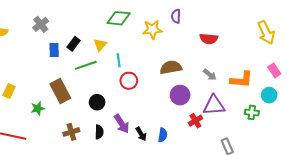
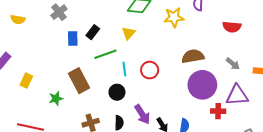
yellow triangle: (100, 45) -> (129, 33), moved
cyan line: (119, 60) -> (124, 69), moved
purple circle: (180, 95) -> (202, 85), size x1.4
red cross: (195, 121) -> (218, 111), turned 32

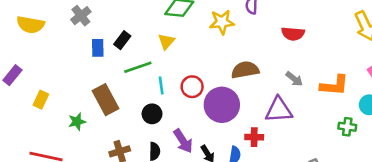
yellow semicircle: (18, 19) -> (30, 25), size x1.5
purple circle: (202, 85) -> (222, 105), moved
purple triangle: (237, 95) -> (279, 110), moved
red cross: (218, 111) -> (254, 137), moved

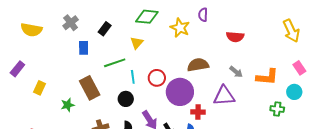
yellow star: (222, 22) -> (180, 28), turned 30
black rectangle: (122, 40) -> (105, 29), moved
red cross: (254, 137) -> (198, 112), moved

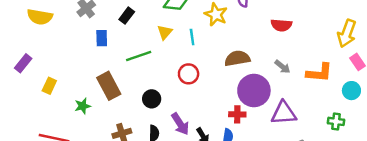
yellow arrow: (291, 31) -> (347, 33), moved, turned 45
cyan line: (133, 77) -> (192, 37), moved
purple circle: (180, 92) -> (254, 91), moved
purple triangle: (224, 96) -> (284, 113), moved
green cross: (277, 109) -> (336, 121), moved

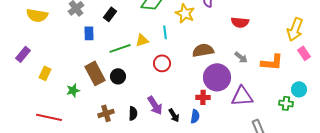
yellow triangle: (165, 32) -> (142, 40), moved, turned 32
cyan circle: (351, 91) -> (299, 89), moved
black circle: (152, 99) -> (118, 76), moved

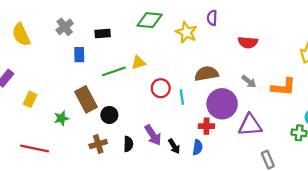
black rectangle: (110, 14) -> (103, 33), turned 48
yellow semicircle: (37, 15) -> (21, 35), turned 55
cyan line: (165, 32) -> (182, 97), moved
black circle: (118, 76) -> (109, 115), moved

